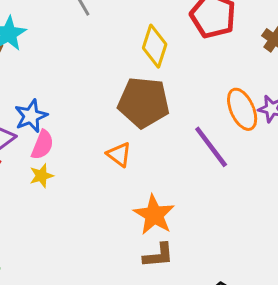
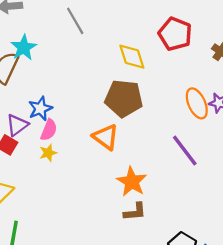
yellow diamond: (155, 46) -> (132, 57), turned -36
purple line: (211, 147) -> (185, 151), moved
orange triangle: (119, 154) -> (106, 137), size x1.4

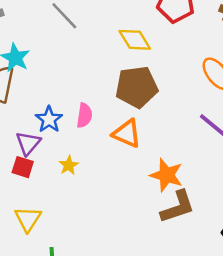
pink semicircle: (49, 130) -> (84, 115), moved
brown L-shape: (135, 212) -> (178, 207), size x1.4

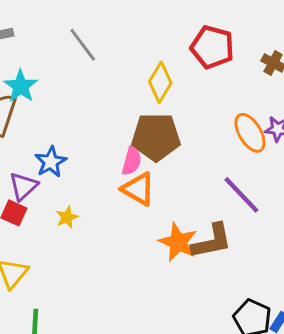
yellow diamond: (135, 40) -> (160, 82), turned 56
pink semicircle: (84, 115) -> (132, 161), moved
brown L-shape: (178, 207) -> (212, 241), moved

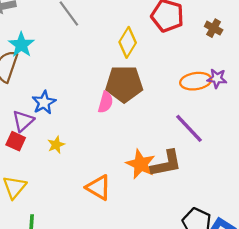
orange ellipse: (250, 133) -> (196, 81), turned -68
orange triangle: (138, 189) -> (98, 187), moved

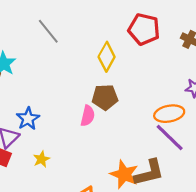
orange ellipse: (196, 81) -> (169, 114), moved
brown pentagon: (124, 84) -> (105, 97), size x0.7

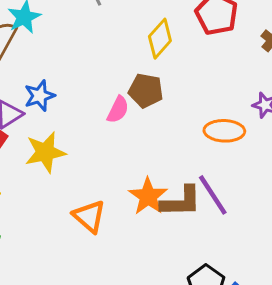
purple line: (170, 138) -> (213, 195), moved
yellow star: (41, 159) -> (45, 152), size x1.8

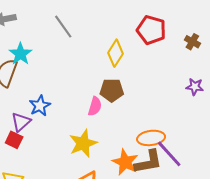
orange ellipse: (224, 131) -> (151, 138), moved
yellow star: (45, 152) -> (83, 143), moved

